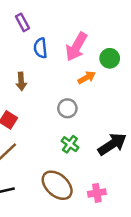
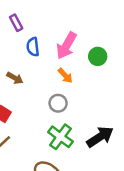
orange arrow: (87, 78) -> (65, 76), moved, turned 77
brown arrow: (21, 81) -> (15, 78), turned -56
green cross: (70, 144) -> (60, 137), size x1.5

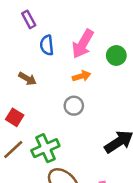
orange arrow: (65, 76) -> (82, 76), turned -63
green cross: (60, 137) -> (45, 148), moved, turned 30

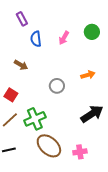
pink arrow: (83, 44) -> (64, 38), size x0.6
green circle: (116, 55) -> (92, 32), moved
orange arrow: (82, 76) -> (88, 75), moved

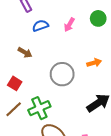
blue semicircle: (36, 39) -> (40, 26), turned 77
gray circle: (57, 86) -> (62, 74), size x1.5

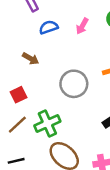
red square: (15, 83) -> (19, 95), turned 32

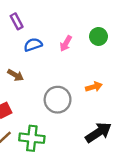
green cross: (47, 124) -> (32, 138), turned 30

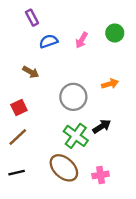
black arrow: (98, 132) -> (102, 126), moved, size x0.7
green cross: (32, 138) -> (76, 136), moved, turned 30

